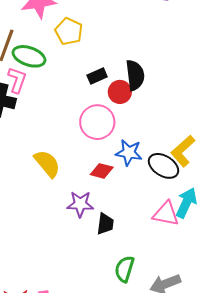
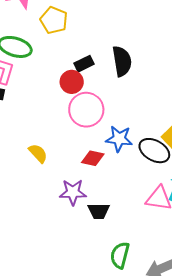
red circle: (120, 92) -> (72, 82), moved
yellow semicircle: (47, 164) -> (38, 153), size x0.7
black trapezoid: (105, 224) -> (99, 211), turned 85

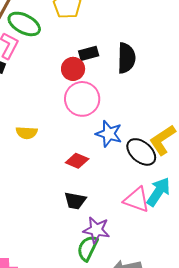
yellow semicircle: (38, 153) -> (27, 133), turned 125
red diamond: (93, 158) -> (77, 161), moved
purple star: (73, 192) -> (96, 230), moved

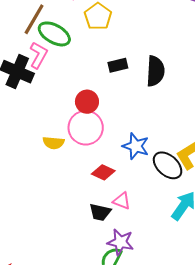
red circle: (73, 69) -> (87, 102), moved
pink circle: (82, 99) -> (86, 128), moved
pink triangle: (137, 200) -> (122, 201), moved, size x0.7

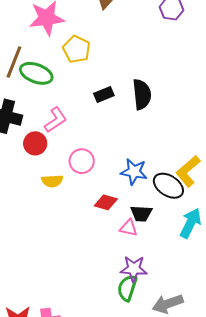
pink L-shape: (39, 55) -> (56, 120), moved, turned 36
red circle: (87, 102) -> (35, 143), moved
pink circle: (86, 128) -> (82, 161), size x0.7
black trapezoid: (100, 212) -> (141, 213), moved

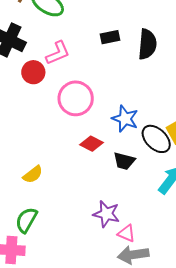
pink circle: (82, 161) -> (76, 98), size x1.4
yellow semicircle: (52, 181) -> (33, 174), moved, turned -45
pink triangle: (129, 228) -> (127, 233), moved
green semicircle: (127, 288) -> (26, 220), moved

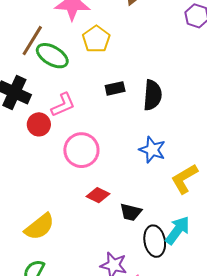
blue star: (125, 119) -> (152, 150), moved
black ellipse: (156, 139) -> (155, 241), moved, turned 36
yellow semicircle: (33, 174) -> (40, 227), size x1.5

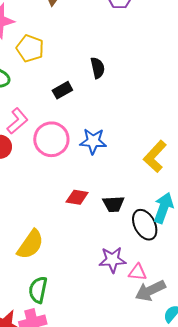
black semicircle: (152, 95) -> (98, 68), moved, size x0.7
pink circle: (81, 150) -> (51, 139), moved
blue star: (152, 150) -> (93, 141), moved

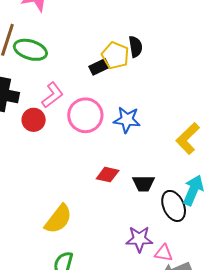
yellow pentagon: (30, 48) -> (115, 55), moved

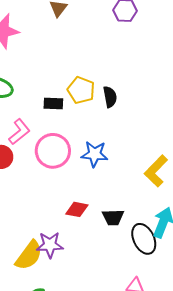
black semicircle: (136, 47) -> (110, 97), moved
black rectangle: (99, 67) -> (53, 103), moved, turned 30
purple star: (139, 239) -> (50, 245), moved

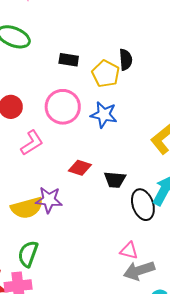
yellow pentagon: (81, 90) -> (106, 74), moved
pink L-shape: (19, 132) -> (32, 143), moved
yellow semicircle: (29, 255) -> (27, 208), turned 32

